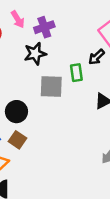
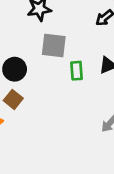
green rectangle: (76, 73) -> (77, 71), moved

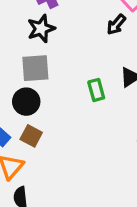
gray square: (54, 45) -> (35, 68), moved

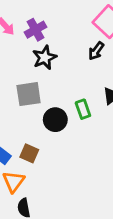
black star: (41, 29) -> (45, 58), moved
black circle: (26, 102) -> (55, 120), moved

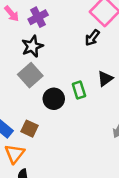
black star: (45, 58) -> (32, 46), moved
gray square: (29, 94) -> (30, 75), turned -35

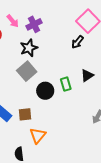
brown square: (29, 129) -> (25, 114), turned -32
orange triangle: (15, 154) -> (38, 135), moved

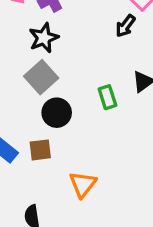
black circle: (45, 91) -> (57, 113), moved
orange triangle: (38, 135) -> (83, 184), moved

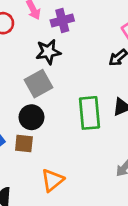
green rectangle: (107, 97) -> (90, 113), size x1.6
black circle: (57, 113) -> (31, 117), moved

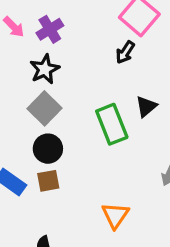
orange triangle: (52, 180) -> (115, 215), moved

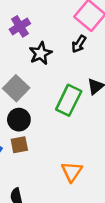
black star: (45, 69) -> (41, 53), moved
green rectangle: (112, 124) -> (69, 100), turned 48

